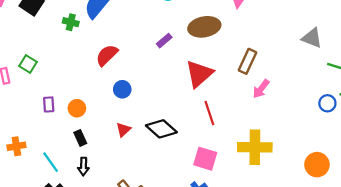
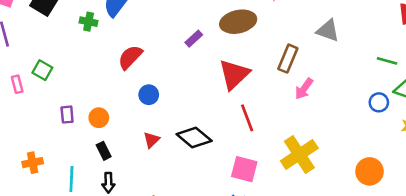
gray triangle: (312, 38) -> (328, 31), moved
yellow cross: (255, 147) -> (299, 154), turned -32
cyan line: (51, 162) -> (71, 179), turned 40

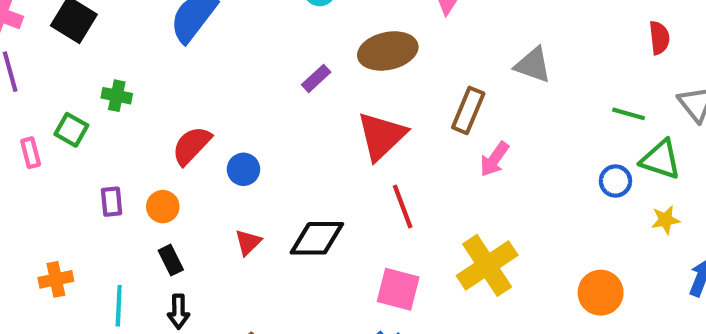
green cross: (89, 22) -> (117, 96), moved
red semicircle: (130, 57) -> (192, 146), moved
black diamond: (194, 137) -> (317, 238), turned -40

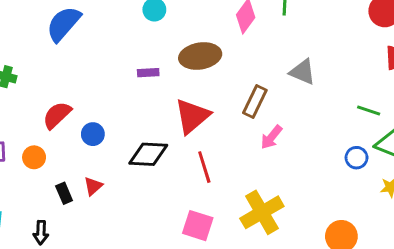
purple rectangle: (316, 78) -> (148, 73), turned 36
black diamond: (317, 238) -> (148, 154), moved
black rectangle: (171, 260) -> (64, 193), moved

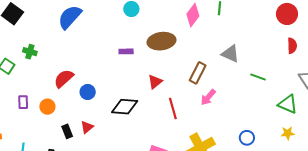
green line: (369, 111) -> (258, 77), moved
red triangle: (192, 116) -> (155, 82), size x0.6
blue circle: (357, 158) -> (247, 138), moved
red line: (204, 167) -> (173, 109), moved

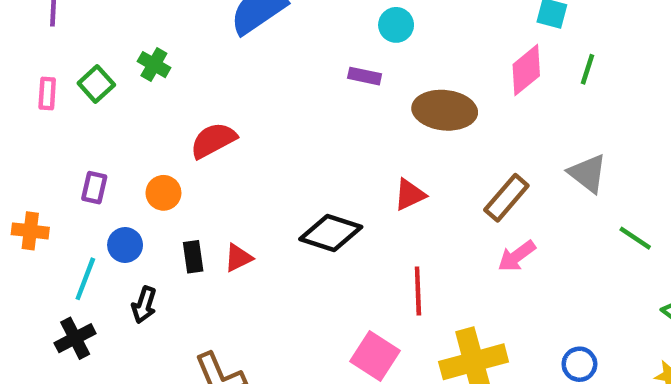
purple rectangle: (126, 51) -> (365, 76), moved
blue circle: (88, 92) -> (125, 245), moved
purple rectangle: (23, 102) -> (94, 188), moved
red line: (173, 109) -> (418, 291), moved

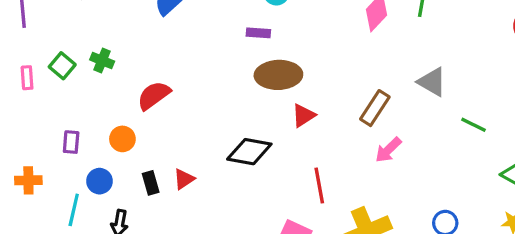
green cross: (154, 65) -> (102, 60), moved
brown ellipse: (445, 110) -> (278, 75), moved

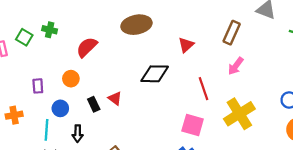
brown ellipse: (278, 75) -> (136, 25), moved
pink arrow: (388, 150) -> (236, 66), moved
red triangle: (184, 179) -> (115, 98), turned -40

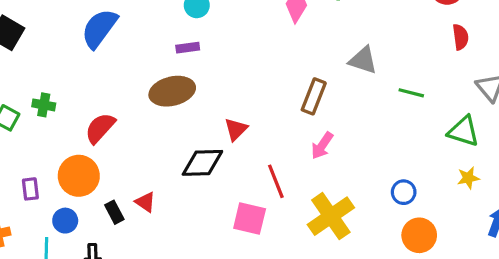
red triangle: (186, 45) -> (236, 129), moved
orange circle: (71, 79) -> (79, 176), size x1.6
pink square: (193, 125) -> (250, 219), moved

